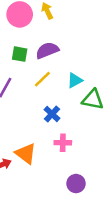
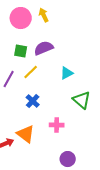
yellow line: (42, 79) -> (31, 72), moved
green triangle: (93, 100) -> (82, 100), moved, turned 30
blue cross: (52, 114) -> (33, 101), moved

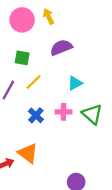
purple semicircle: (44, 48) -> (61, 48), moved
pink cross: (57, 125) -> (63, 112), moved

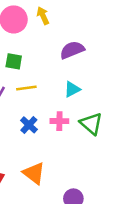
purple semicircle: (61, 48) -> (72, 50), moved
yellow line: (34, 82) -> (26, 88), turned 36
orange triangle: (28, 153) -> (34, 173), moved

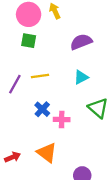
green square: (14, 61) -> (29, 41), moved
pink cross: (59, 121) -> (62, 119), moved

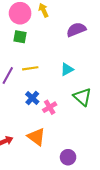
purple semicircle: (81, 42) -> (76, 30), moved
pink cross: (62, 119) -> (50, 107), turned -32

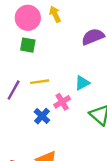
pink cross: (50, 107) -> (62, 102), moved

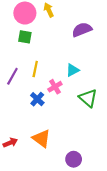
yellow line: (40, 82) -> (35, 69), turned -70

